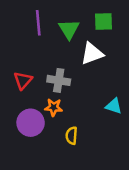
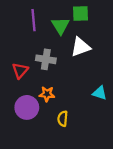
green square: (104, 22) -> (81, 13), moved
gray cross: (59, 80) -> (46, 59), moved

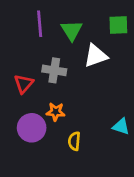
green square: (81, 13) -> (118, 25), moved
cyan triangle: (100, 93) -> (121, 126), moved

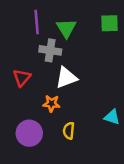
white triangle: (96, 56) -> (66, 78), moved
gray cross: (54, 70) -> (50, 50), moved
purple circle: (32, 128) -> (29, 133), moved

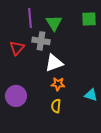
red triangle: (22, 78) -> (17, 48), moved
orange star: (51, 104) -> (58, 84), moved
purple circle: (29, 133) -> (16, 96), moved

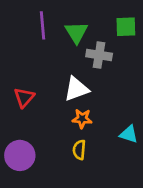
gray cross: (41, 41) -> (99, 55), moved
red triangle: (17, 48) -> (24, 97), moved
purple circle: (16, 96) -> (20, 155), moved

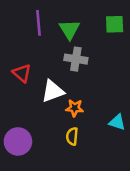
gray cross: (99, 55) -> (76, 59), moved
white triangle: (76, 89) -> (53, 91), moved
red triangle: (24, 97) -> (22, 73), moved, turned -30

